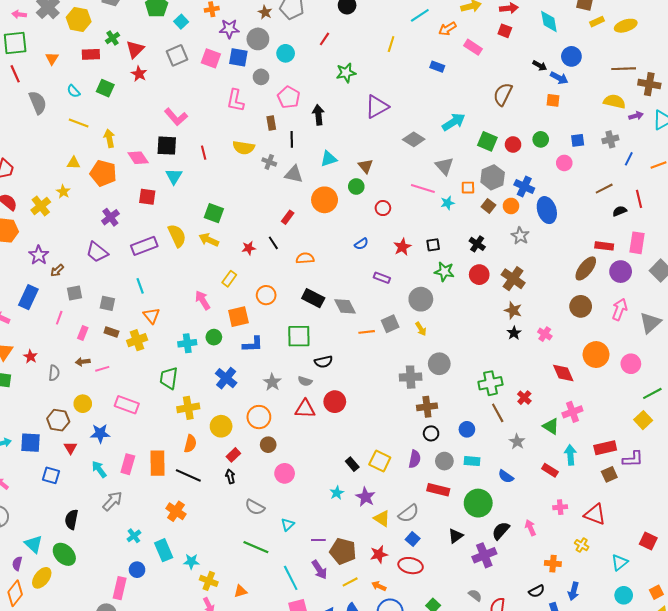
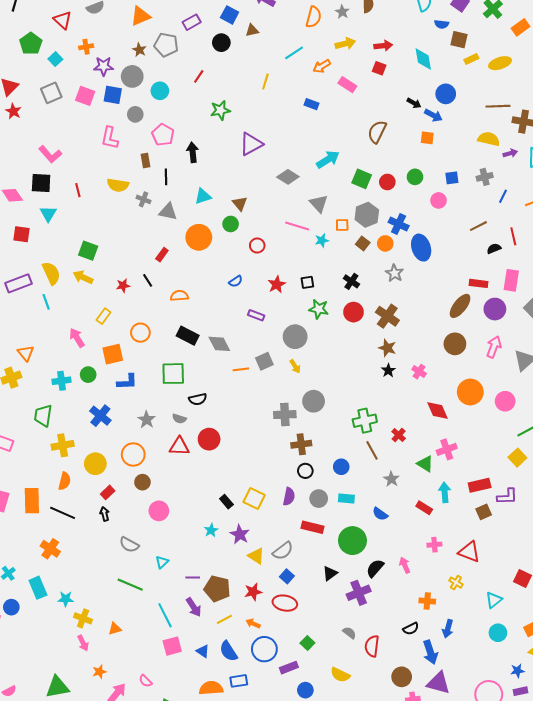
cyan line: (140, 286) -> (46, 302), moved

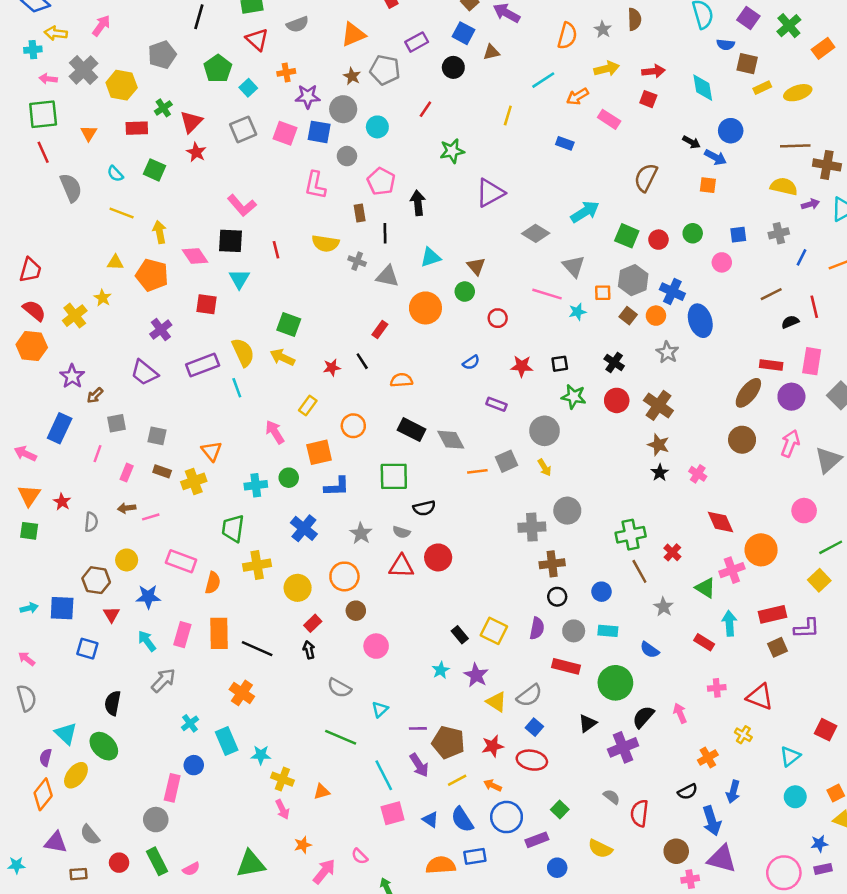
red star: (277, 284) -> (522, 366), turned 30
orange circle: (470, 392) -> (761, 550), moved
orange semicircle: (65, 481) -> (213, 583), moved
orange cross: (427, 601) -> (708, 758), turned -35

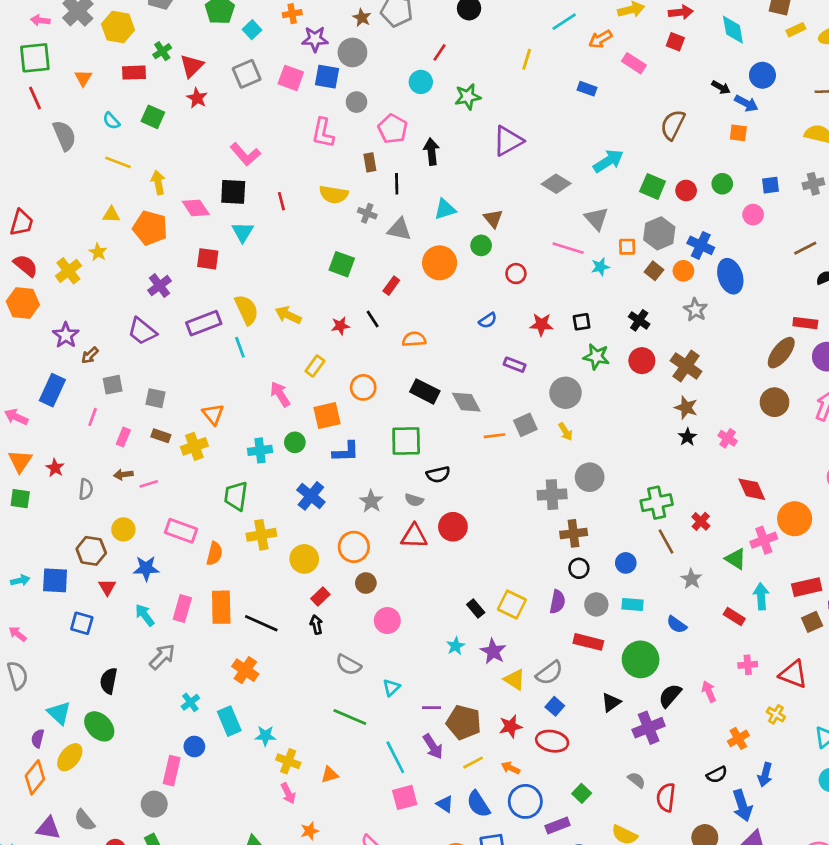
cyan circle: (377, 127) -> (421, 82), moved
green square: (289, 324) -> (342, 264), moved

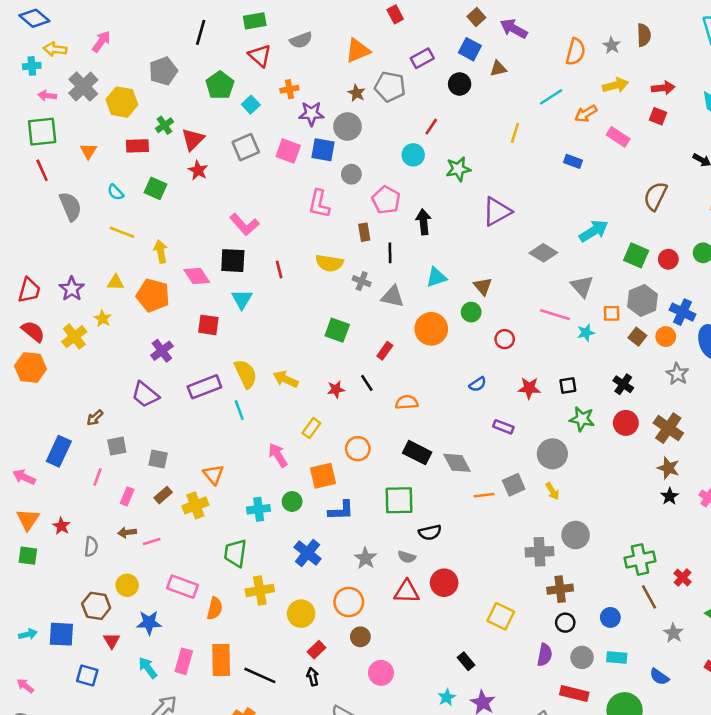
purple star: (66, 335) -> (72, 289), moved
brown rectangle: (161, 436) -> (163, 495), turned -60
yellow square: (512, 604) -> (501, 616), moved

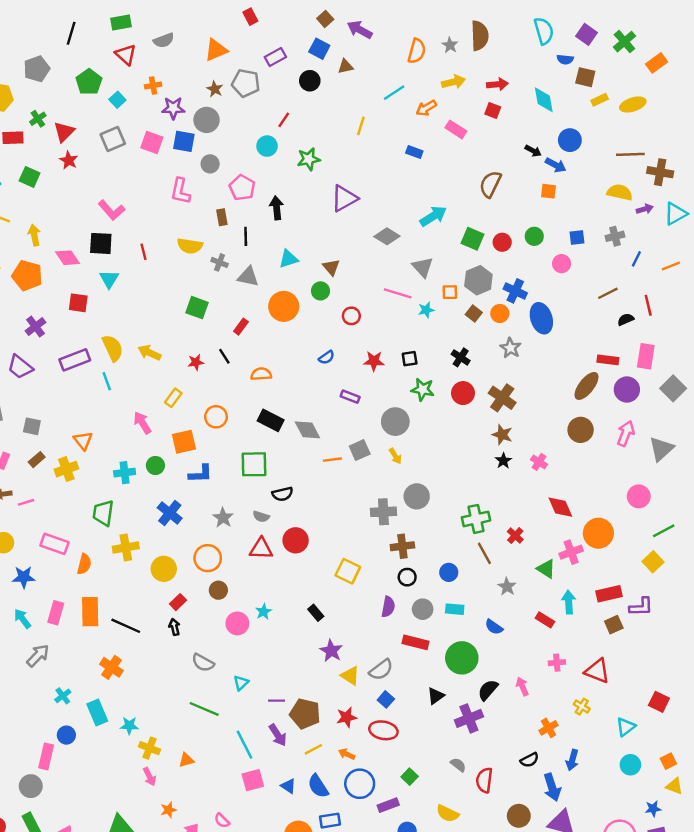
brown semicircle: (644, 35) -> (480, 36), size x1.4
cyan star: (447, 697) -> (263, 612), moved

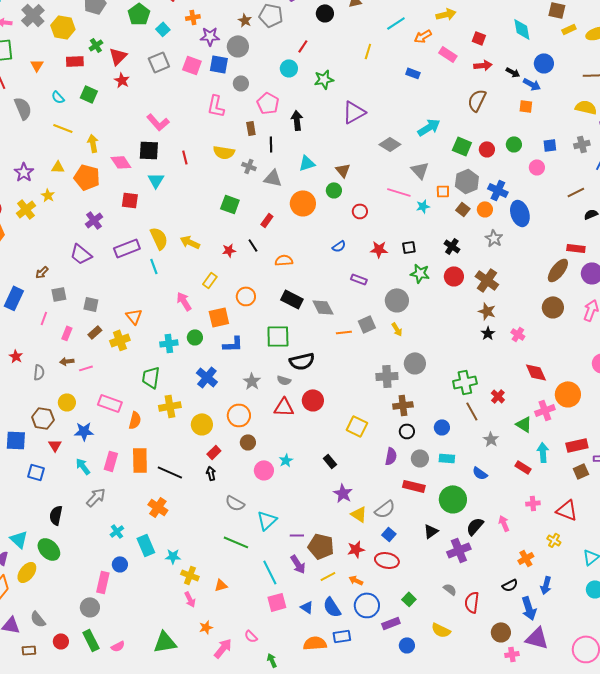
red arrow: (497, 84) -> (483, 65), moved
black semicircle: (282, 494) -> (302, 361), size x1.4
cyan triangle: (241, 683) -> (267, 520), size x1.5

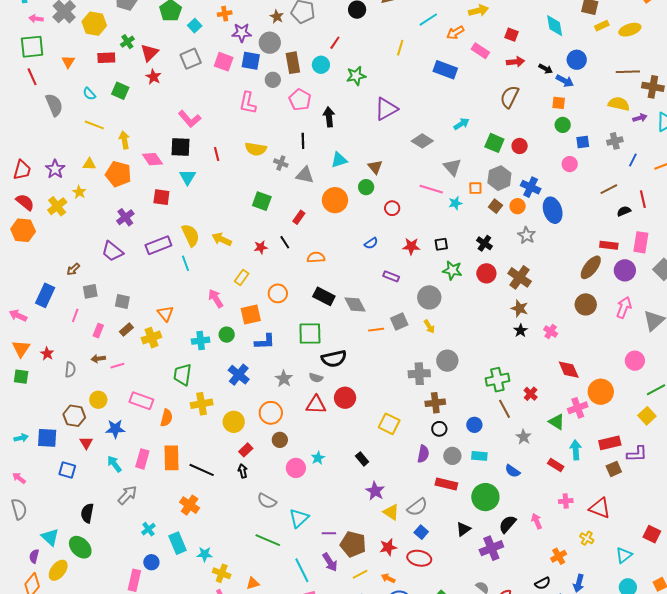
blue rectangle: (413, 73) -> (445, 70), size x1.6
cyan arrow: (429, 127) -> (461, 124), size x0.7
brown rectangle: (251, 128) -> (293, 63), moved, size x1.5
green circle: (514, 144) -> (563, 125), moved

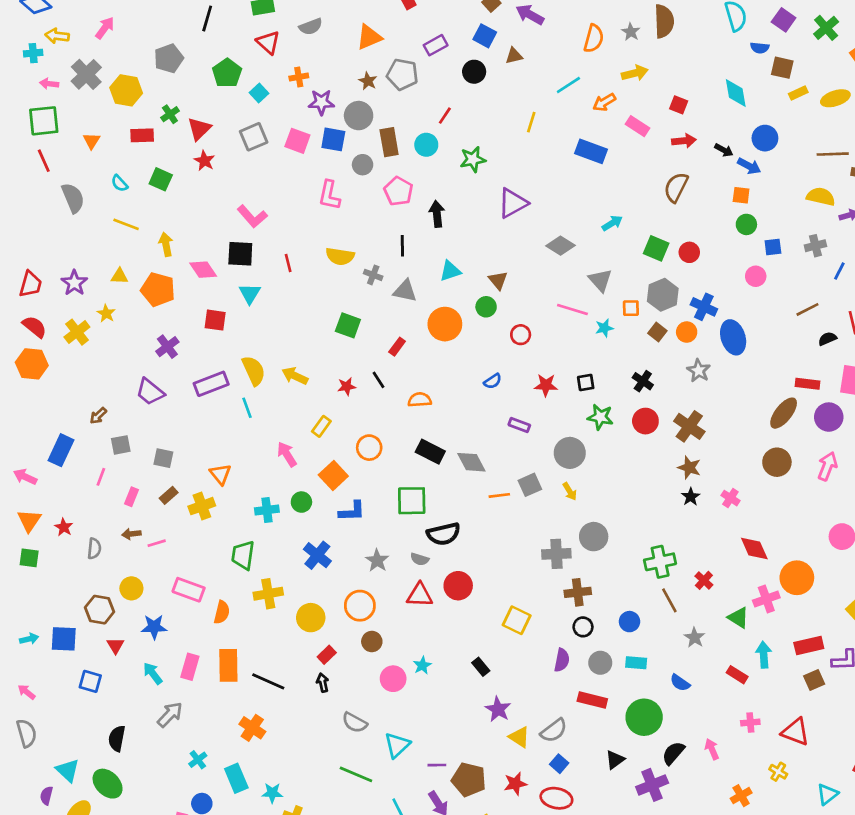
orange square: (251, 314) -> (333, 475), turned -30

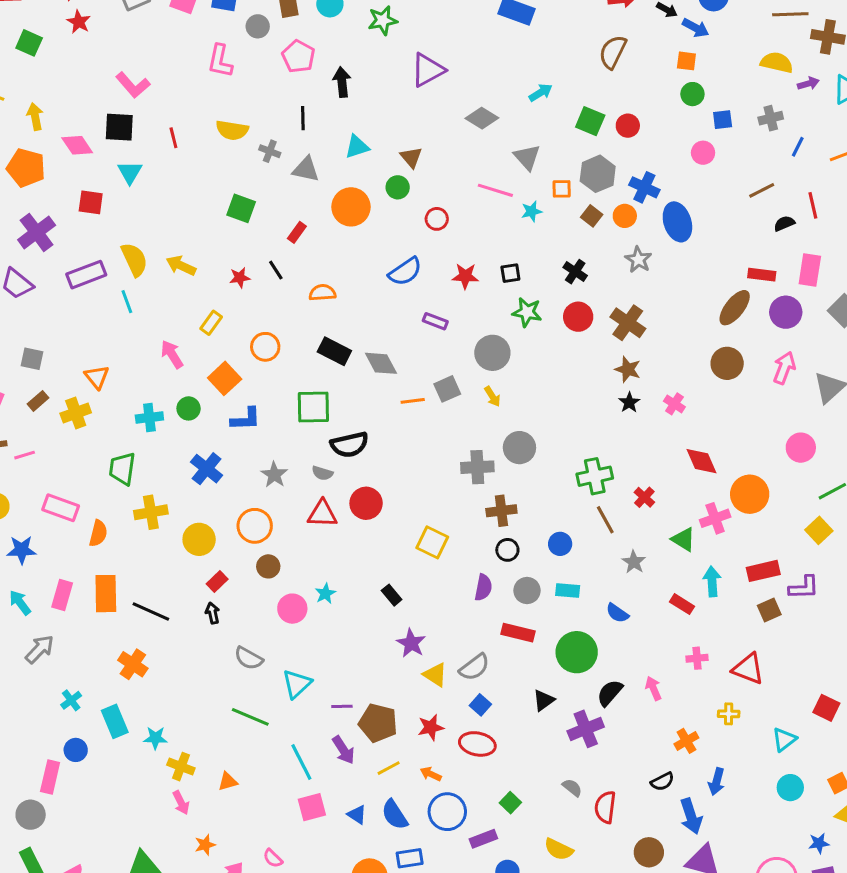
purple cross: (167, 347) -> (37, 232), size x1.4
blue semicircle: (493, 381) -> (405, 272), size x1.6
yellow cross: (778, 772) -> (729, 714), turned -30

